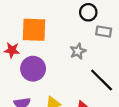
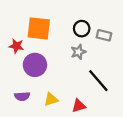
black circle: (88, 12) -> (82, 29), moved

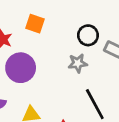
orange square: (39, 28) -> (35, 24), size x0.6

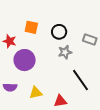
black circle: (88, 35) -> (59, 32), moved

